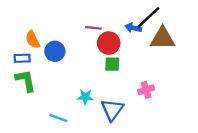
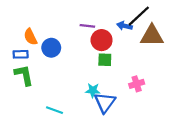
cyan star: (85, 97) -> (93, 90), moved

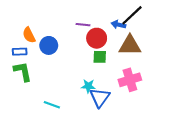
brown triangle: (152, 36) -> (130, 45), moved
pink cross: (137, 84) -> (130, 80), size x1.5

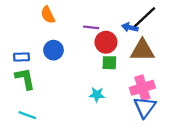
orange semicircle: (29, 35) -> (48, 15), moved
blue triangle: (100, 97) -> (145, 107), moved
cyan line: (52, 105) -> (27, 115), moved

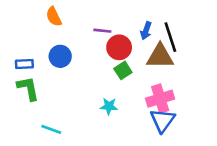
black line: (145, 17) -> (170, 37), moved, turned -65
blue arrow: (130, 27) -> (146, 31), turned -84
green square: (109, 63) -> (123, 70), turned -35
cyan line: (27, 115) -> (51, 129), moved

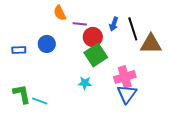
orange semicircle: (54, 17) -> (60, 13), moved
brown triangle: (160, 56) -> (151, 44), moved
green square: (123, 70) -> (96, 55), size x1.6
green L-shape: (28, 88) -> (22, 94), moved

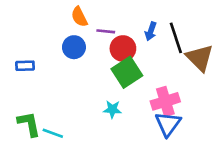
blue circle: (47, 44) -> (74, 47), moved
brown triangle: (151, 44) -> (200, 58), turned 45

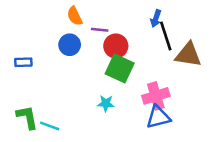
blue arrow: (151, 31) -> (156, 19), moved
brown triangle: (200, 58) -> (188, 55), turned -36
green square: (127, 72) -> (120, 68), turned -32
blue triangle: (168, 124) -> (158, 117), turned 40

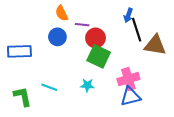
blue rectangle: (23, 62) -> (19, 51), size x1.6
cyan line: (50, 126) -> (49, 87), moved

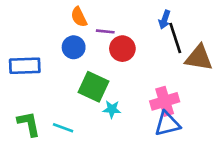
green square: (99, 56) -> (93, 87), moved
cyan line: (49, 87) -> (63, 128), moved

